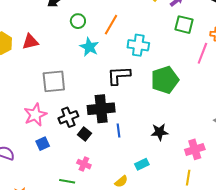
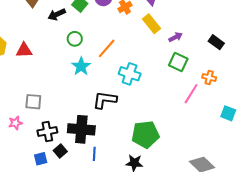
green pentagon: (165, 80) -> (145, 134), moved
gray square: (54, 81) -> (33, 102), moved, size x0.7
pink star: (35, 115) -> (15, 123), size x0.6
blue square: (43, 144) -> (41, 159), moved

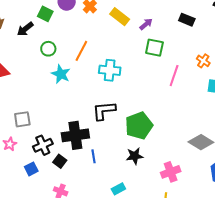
orange cross: (209, 77) -> (203, 61), moved, turned 32
black L-shape: (105, 100) -> (104, 111), moved
blue square: (41, 159) -> (31, 169), moved

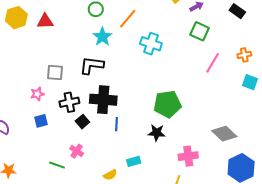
orange cross: (203, 61) -> (244, 55), turned 32
black L-shape: (104, 111) -> (92, 65), moved
blue square: (31, 169) -> (41, 121), moved

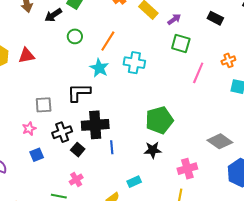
cyan star: (102, 37) -> (99, 68), moved
pink cross: (77, 151) -> (76, 180), turned 32

